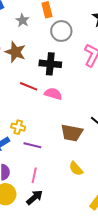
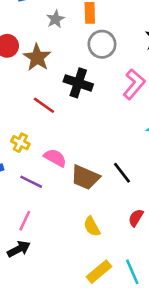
pink semicircle: (53, 94) -> (55, 158), moved
yellow cross: (18, 127) -> (20, 143), moved
yellow semicircle: (76, 169) -> (92, 226), moved

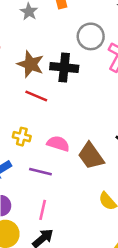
gray circle: (102, 44) -> (91, 36), moved
brown star: (37, 57) -> (31, 64), moved
brown trapezoid: (85, 177) -> (91, 156), turned 44

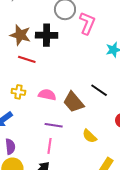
purple line: (40, 172) -> (54, 125), moved
pink line: (43, 210) -> (50, 146), moved

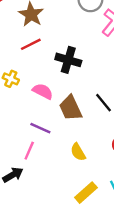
black cross: (47, 35) -> (68, 60), moved
red line: (27, 59) -> (31, 44), turned -60

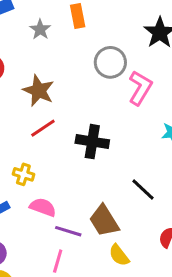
pink semicircle: (43, 91) -> (43, 207), moved
brown trapezoid: (71, 108) -> (104, 221), moved

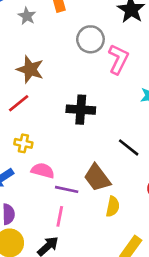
red line: (43, 128) -> (19, 103), moved
yellow semicircle: (119, 255) -> (113, 207), turned -126

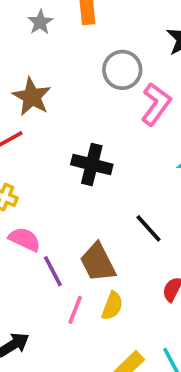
purple line: (67, 189) -> (53, 271), turned 40
pink line: (60, 216) -> (75, 310), moved

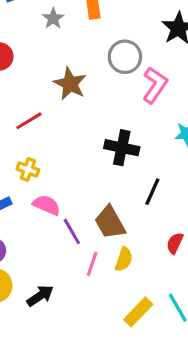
brown star: (32, 97) -> (70, 84), moved
black cross: (92, 164) -> (122, 148), moved
black line: (149, 228) -> (152, 192), turned 68

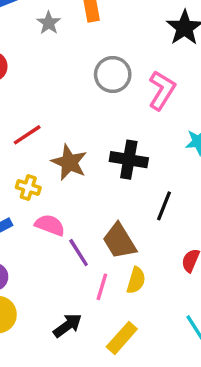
gray circle: (125, 57) -> (113, 74), moved
brown star: (70, 84) -> (69, 162), moved
black arrow: (40, 296) -> (68, 325), moved
yellow rectangle: (138, 312) -> (122, 338), moved

